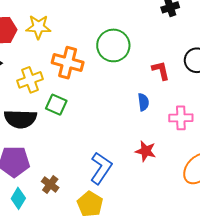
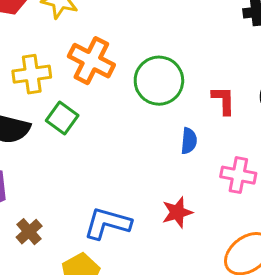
green circle: (113, 45) -> (159, 81), moved
red star: (146, 151) -> (177, 212), turned 30
blue L-shape: (101, 168) -> (107, 223), turned -120

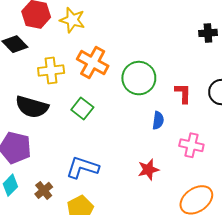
green square: (62, 118) -> (82, 109), moved
blue L-shape: (107, 223) -> (82, 168), moved
brown cross: (29, 232) -> (44, 190), moved

